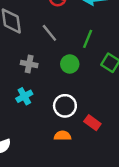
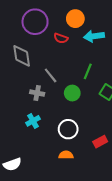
gray line: (49, 33) -> (51, 75), moved
red rectangle: (92, 123) -> (100, 142), moved, turned -64

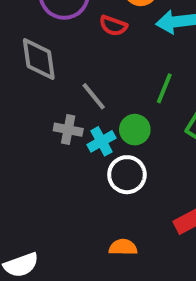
cyan cross: (33, 121) -> (101, 141), moved
white circle: (68, 129) -> (127, 175), moved

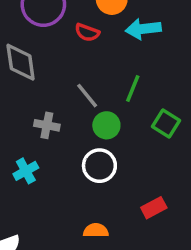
gray line: (94, 96) -> (87, 96), moved
cyan cross: (101, 141) -> (26, 171), moved

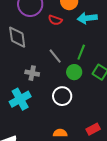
green circle: (106, 125) -> (74, 72), moved
cyan cross: (26, 171) -> (20, 99), size x1.5
red rectangle: (154, 208) -> (93, 129), moved

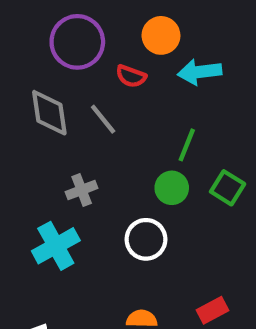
gray line: (55, 56) -> (103, 119), moved
gray cross: (32, 73) -> (82, 190), turned -32

